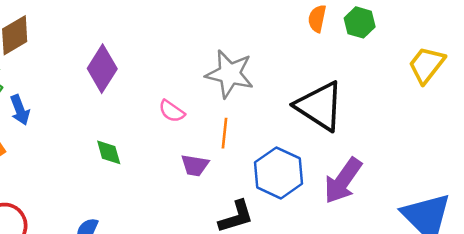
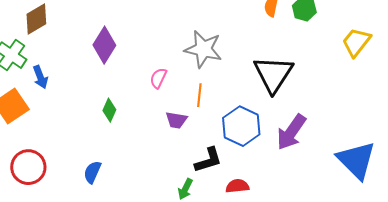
black triangle: (320, 106) -> (273, 74), turned 30
pink semicircle: (172, 111) -> (158, 78), turned 80
green diamond: (109, 152) -> (109, 110), turned 40

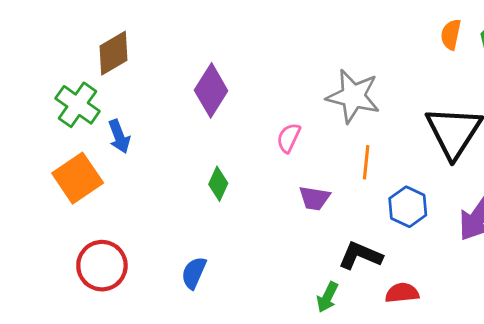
orange line: (199, 95) -> (366, 162), moved
blue hexagon: (241, 126) -> (408, 207), size x0.7
black L-shape: (208, 160) -> (360, 256), turned -140

